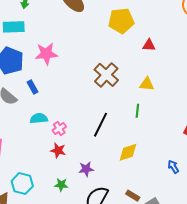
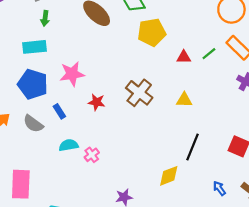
green line: (137, 111) -> (209, 54), moved, turned 48
black line: (101, 125) -> (193, 147), moved
red star: (58, 150) -> (97, 102), moved

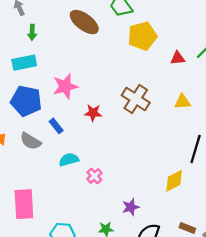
pink cross: (92, 155) -> (94, 176), moved

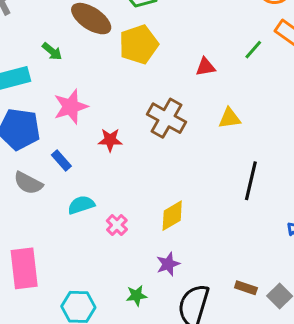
green arrow: (32, 32) -> (52, 51), moved, turned -49
yellow pentagon: (142, 36) -> (139, 44), moved
red triangle: (178, 58) -> (205, 67), moved
yellow diamond: (174, 181) -> (172, 216), moved

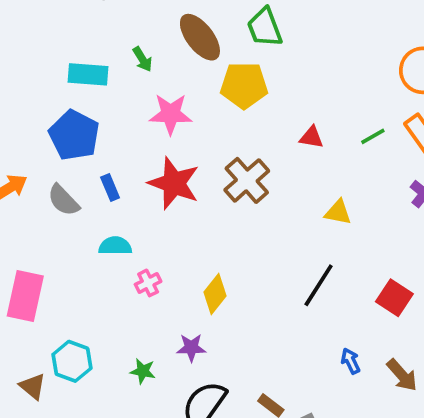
pink star: (71, 107) -> (171, 114), moved
yellow triangle: (230, 118) -> (338, 212), moved
red star: (110, 140) -> (174, 183), size x1.8
yellow diamond: (172, 216) -> (215, 294), turned -40

